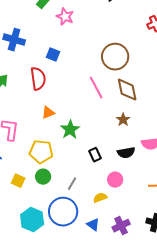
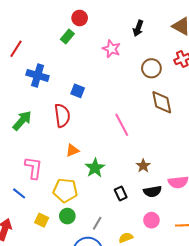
pink star: (65, 17) -> (111, 49), moved
brown circle: (115, 57) -> (151, 68), moved, size x0.7
brown diamond: (127, 90) -> (162, 102), moved
brown star: (123, 120) -> (143, 166), moved
pink circle: (115, 180) -> (151, 220), moved

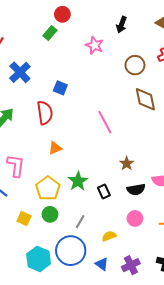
blue cross: (38, 75) -> (20, 72), turned 30
green star: (95, 168) -> (78, 181), moved
yellow pentagon: (65, 190) -> (48, 188), turned 30

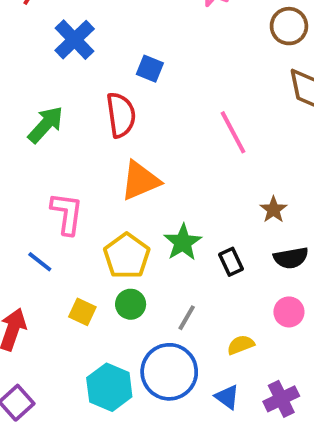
orange triangle: (55, 148) -> (140, 181), size x1.6

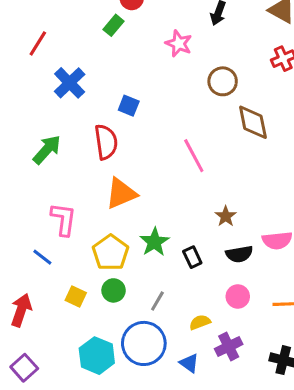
brown circle: (289, 26) -> (223, 81), moved
purple cross: (281, 399) -> (229, 346), moved

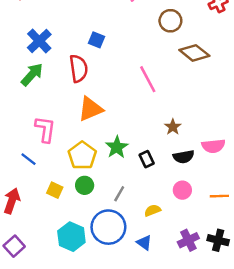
blue cross: (70, 83) -> (39, 41), moved
brown diamond: (253, 122) -> (194, 53), turned -40
purple cross: (229, 346) -> (188, 240), moved

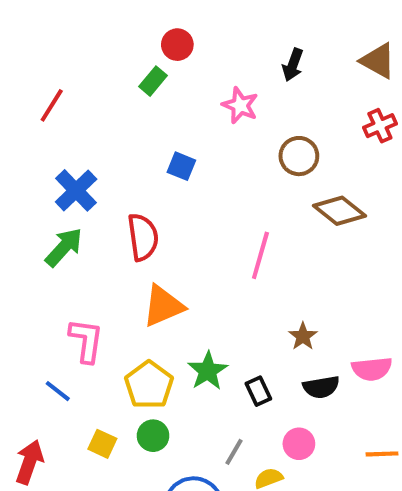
blue square: (96, 40) -> (181, 166), moved
pink line: (148, 79) -> (260, 255), turned 44
pink circle: (182, 190) -> (299, 444), moved
gray line: (119, 194) -> (234, 452), moved

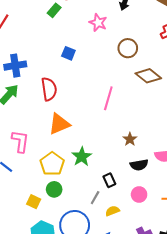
blue cross: (76, 190) -> (15, 66), turned 35
black rectangle: (258, 391) -> (109, 180), moved
yellow square: (102, 444) -> (34, 202), moved
pink circle: (299, 444) -> (139, 194), moved

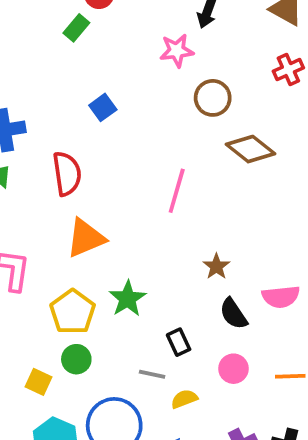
pink star: (98, 23) -> (177, 51), moved, turned -30
blue square: (68, 53) -> (103, 107), turned 32
black semicircle: (139, 165) -> (233, 314), turned 66
gray line: (95, 198) -> (152, 374), turned 72

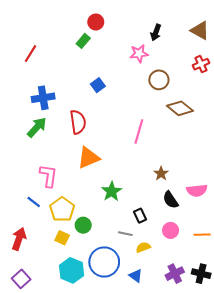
yellow pentagon: (73, 312) -> (62, 209), moved

